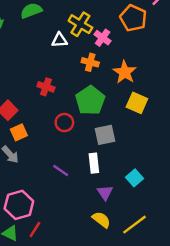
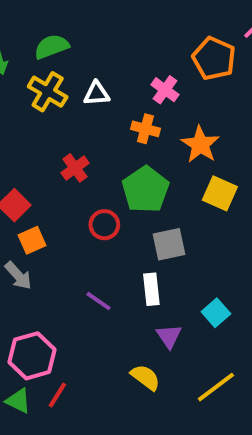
yellow cross: (80, 24) -> (48, 92), moved
red cross: (46, 87) -> (75, 168), turned 35
yellow semicircle: (101, 220) -> (145, 377), moved

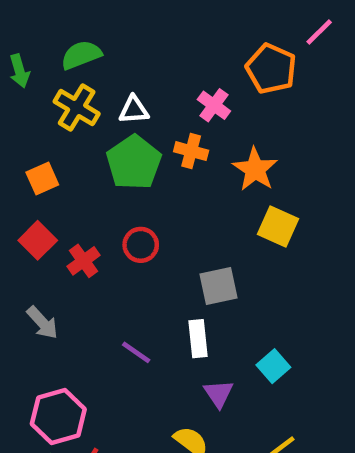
red cross: (75, 168) -> (84, 261), moved
green pentagon: (145, 189) -> (134, 162), moved
red circle: (104, 225) -> (141, 245), moved
orange square: (32, 240) -> (42, 178), moved

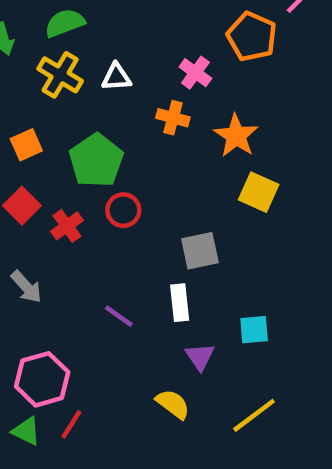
green pentagon: (134, 162) -> (96, 161), moved
cyan square: (273, 366) -> (254, 330), turned 36

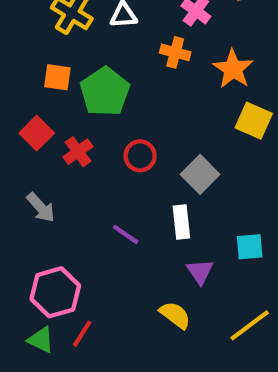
orange square: (26, 145) -> (57, 77), moved, turned 32
red circle: (123, 210) -> (140, 156), moved
gray square: (200, 251) -> (200, 174), turned -33

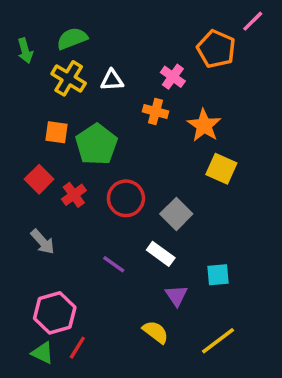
red circle: (140, 156) -> (126, 198), size x1.4
white rectangle: (181, 222) -> (161, 254), turned -48

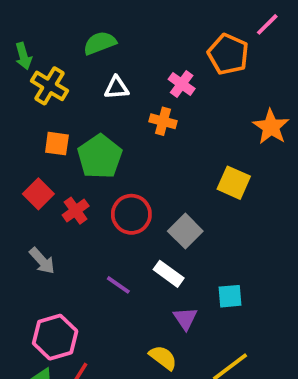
green semicircle: (72, 39) -> (100, 43), moved
yellow cross: (69, 78) -> (49, 86), moved
orange star: (204, 125) -> (271, 127), moved

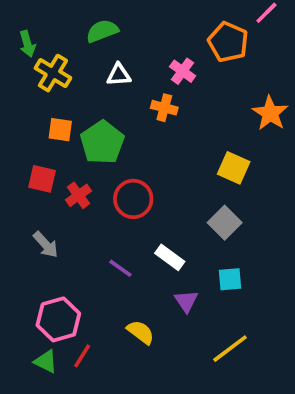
red square: (38, 194) -> (42, 179), turned -32
gray square: (185, 231) -> (225, 223), moved
yellow semicircle: (163, 358) -> (141, 332), moved

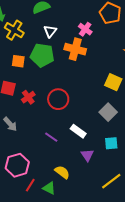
white triangle: (119, 75) -> (50, 31), turned -48
orange cross: (164, 108) -> (75, 49), size x1.5
green pentagon: (102, 142) -> (42, 55), moved, turned -30
green triangle: (46, 361) -> (49, 188), moved

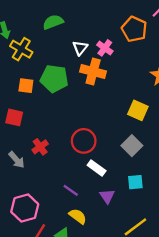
white triangle: (50, 31) -> (80, 48), moved
red cross: (28, 97) -> (40, 147), moved
red circle: (58, 99) -> (84, 141), moved
purple line: (51, 137) -> (71, 190), moved

